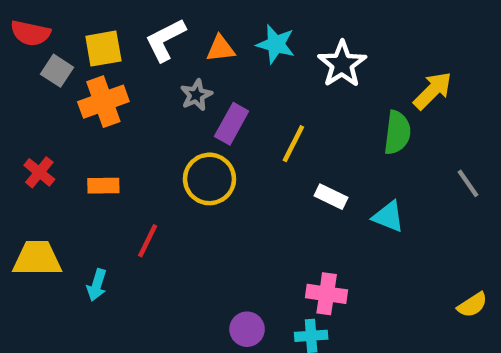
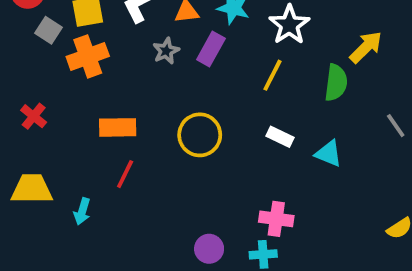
purple rectangle: (232, 124) -> (211, 49), moved
yellow line: (293, 144) -> (273, 75), moved
yellow circle: (209, 179) -> (200, 135), moved
orange rectangle: (103, 186) -> (118, 127), moved, size x1.4

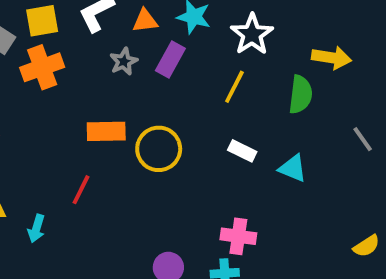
yellow arrow: (366, 47) -> (332, 58), turned 54
orange rectangle: (118, 127) -> (106, 131), moved

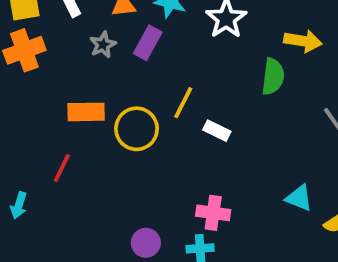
yellow line: (234, 87) -> (183, 103), moved
cyan triangle: (293, 168) -> (299, 198), moved

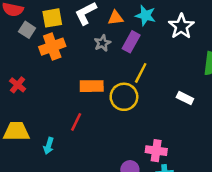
yellow line: (183, 103) -> (141, 73), moved
white rectangle: (217, 131) -> (185, 98), moved
pink cross: (213, 213) -> (156, 151), moved

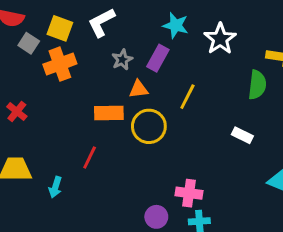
yellow square: (52, 18) -> (60, 28), turned 30
orange triangle: (116, 18) -> (139, 89), moved
yellow line: (141, 73) -> (187, 97), moved
white rectangle: (185, 98) -> (242, 135), moved

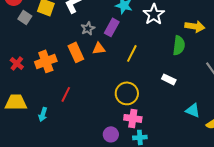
orange cross: (60, 64) -> (46, 61), moved
orange rectangle: (109, 113) -> (76, 52), moved, turned 66
yellow circle: (149, 126) -> (127, 93), moved

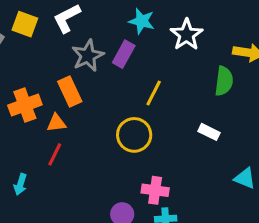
gray star: (88, 28) -> (88, 56), size x1.5
orange triangle: (99, 48) -> (56, 123), moved
yellow circle: (127, 93) -> (134, 135), moved

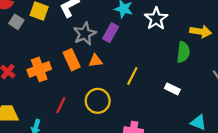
yellow line: (154, 93) -> (132, 76), moved
orange triangle: (56, 123) -> (95, 61), moved
yellow circle: (134, 135) -> (98, 101), moved

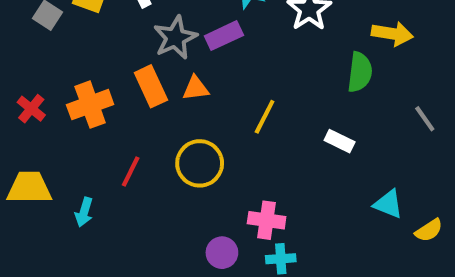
purple rectangle: (111, 33) -> (224, 36), turned 36

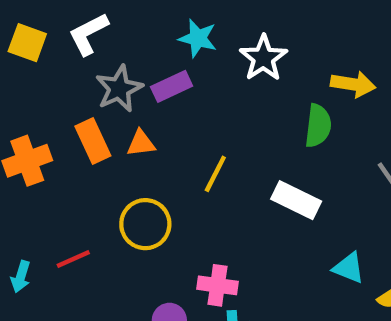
white rectangle: (340, 141) -> (296, 200), size x1.5
red line: (131, 172) -> (73, 259), moved, turned 40

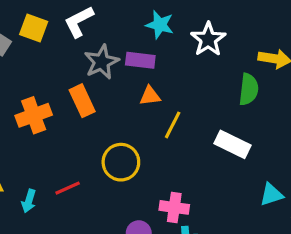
purple rectangle: (172, 86) -> (140, 60), turned 32
orange triangle: (141, 143) -> (150, 96), moved
cyan triangle: (349, 268) -> (271, 194), turned -40

